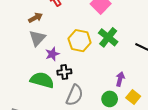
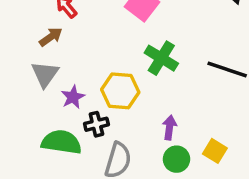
brown arrow: (35, 18) -> (51, 37), moved
yellow hexagon: (80, 41) -> (120, 91), moved
purple arrow: (120, 79) -> (169, 128), moved

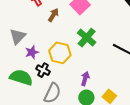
brown arrow: (51, 37) -> (53, 15), moved, turned -32
black cross: (96, 124) -> (43, 70), turned 32

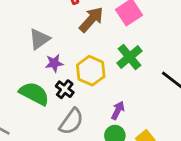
brown arrow: (53, 15) -> (91, 19), size x1.5

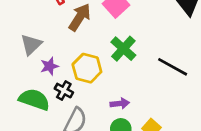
purple arrow: (118, 110) -> (120, 103), turned 66

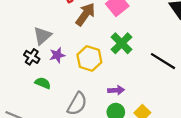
black cross: (64, 91) -> (32, 57), moved
green semicircle: (34, 99) -> (43, 83), size x0.6

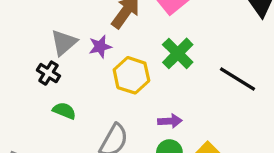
purple star: (57, 55) -> (100, 47), moved

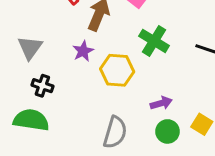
gray triangle: (64, 43) -> (30, 48), moved
green semicircle: (64, 111) -> (31, 120), moved, size x1.6

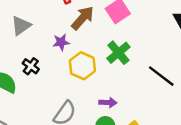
black cross: (42, 86) -> (31, 66), moved

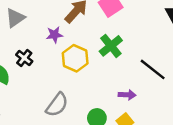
purple arrow: (108, 103) -> (127, 95), moved

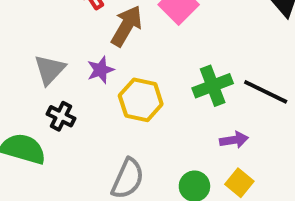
gray triangle: (15, 18) -> (50, 70), moved
green cross: (111, 46) -> (213, 86), moved, turned 30

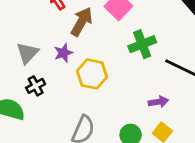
green cross: (213, 86) -> (142, 44), moved
black cross: (61, 116) -> (36, 86), turned 36

